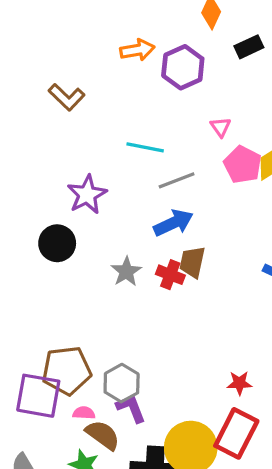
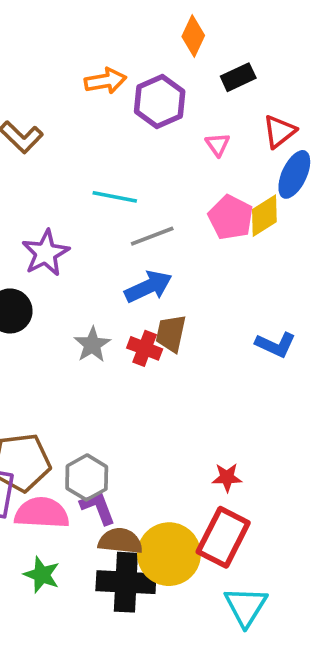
pink triangle: (221, 127) -> (218, 145), moved
pink semicircle: (84, 413) -> (42, 513), size x2.0
brown semicircle: (103, 435) -> (120, 541), moved, turned -30

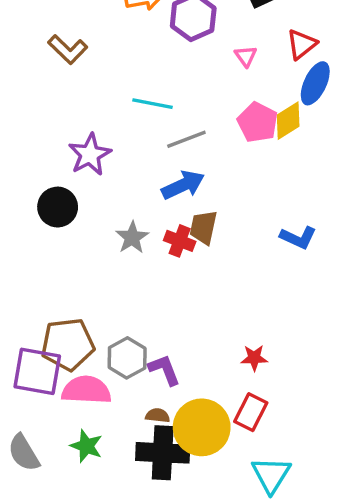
purple L-shape: (98, 507) -> (164, 370), moved
red rectangle: (223, 537) -> (251, 412), size x0.7
brown semicircle: (120, 541) -> (158, 416), size x0.6

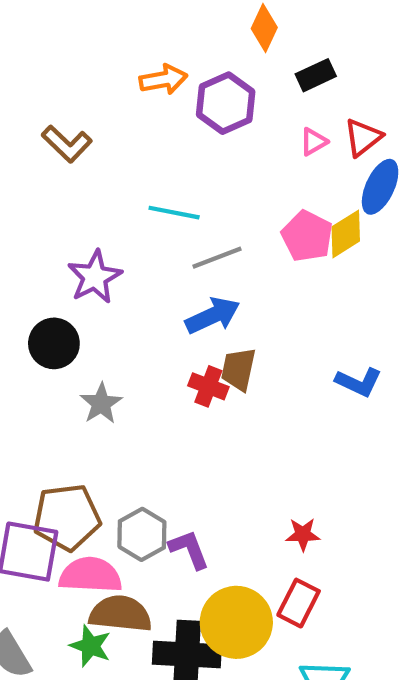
pink triangle: (246, 56) -> (314, 142), moved, turned 35
gray star: (132, 238) -> (101, 403), moved
brown semicircle: (158, 416) -> (120, 614), moved, size x2.0

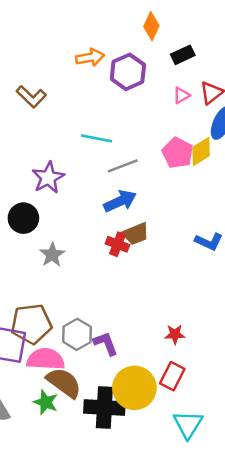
brown trapezoid: (238, 369) -> (136, 234), turned -124
brown semicircle: (120, 614) -> (64, 383), turned 30

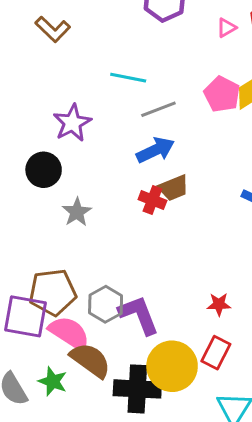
purple L-shape: (106, 343) -> (139, 315), size x1.4
pink semicircle: (46, 359) -> (69, 333), turned 30
green star: (46, 402) -> (53, 381), moved

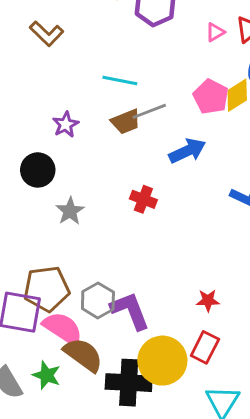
purple star: (72, 123) -> (66, 125), size x0.7
blue arrow: (155, 150) -> (187, 151), moved
brown trapezoid: (174, 188) -> (126, 122), moved

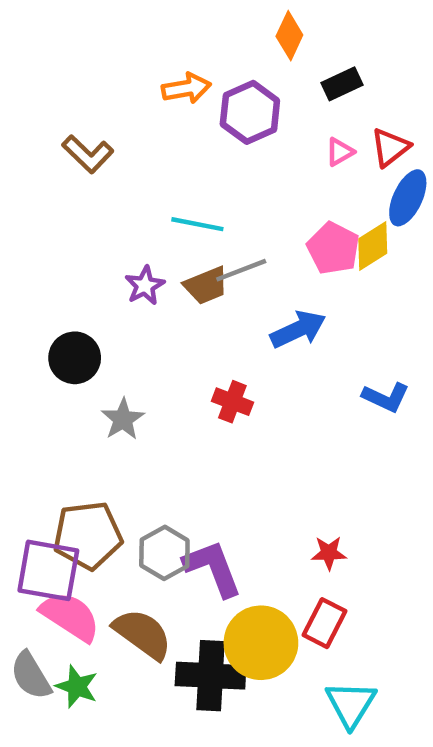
purple star: (66, 125) -> (145, 286), moved
pink semicircle: (63, 328) -> (70, 616), moved
green star: (47, 375) -> (77, 687), moved

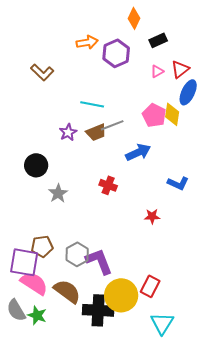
yellow diamond: (373, 246) -> (172, 114), turned -50
brown pentagon: (88, 535) -> (42, 246), size x0.7
red star: (329, 553) -> (152, 216), moved

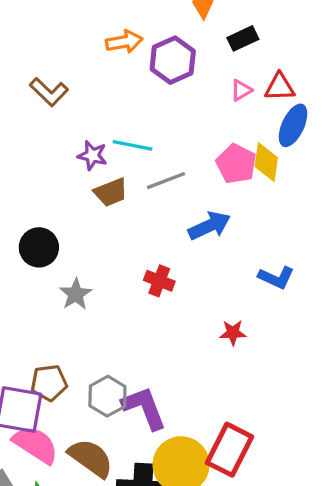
red triangle: (180, 69) -> (280, 87), turned 36
purple star: (68, 132) -> (92, 155), moved, turned -30
brown trapezoid: (96, 132) -> (111, 192), moved
red rectangle: (150, 286) -> (229, 450), size x1.4

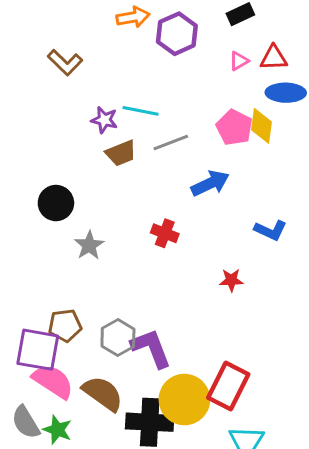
blue ellipse: (293, 125) -> (286, 93), turned 66

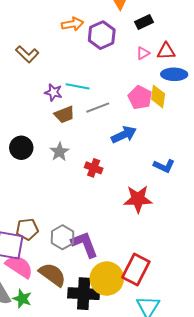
gray star: (89, 245) -> (59, 152), moved
red star: (231, 280) -> (138, 199), size x1.8

